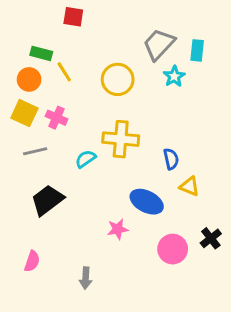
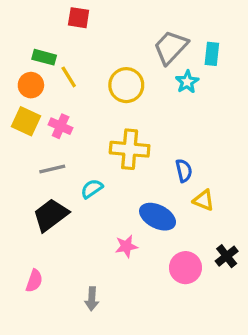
gray line: (35, 151) -> (52, 169), moved
cyan semicircle: (86, 159) -> (92, 189), moved

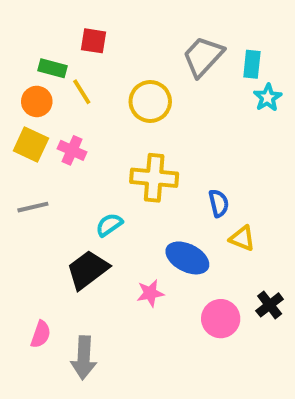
red square: (79, 18) -> (93, 41), moved
cyan star: (187, 82) -> (268, 98), moved
gray line: (52, 169) -> (33, 207), moved
black trapezoid: (51, 215) -> (88, 270), moved
gray arrow: (92, 299) -> (84, 358), moved, size x1.5

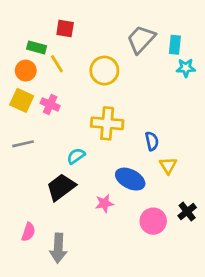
cyan star: (268, 98) -> (186, 68), turned 30
yellow triangle: (242, 238) -> (168, 165), turned 36

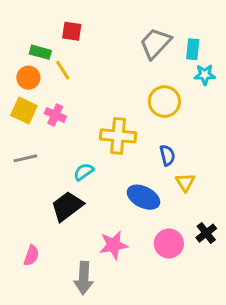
yellow circle: (104, 71) -> (164, 102), moved
pink star: (104, 203) -> (114, 245), moved, size x1.4
gray arrow: (58, 248) -> (84, 278), moved

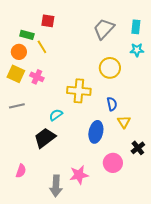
cyan rectangle: (193, 49) -> (136, 27), moved
blue ellipse: (143, 197) -> (96, 132), turned 75
black cross: (206, 233) -> (138, 148), moved
pink star: (114, 245) -> (79, 175), moved

